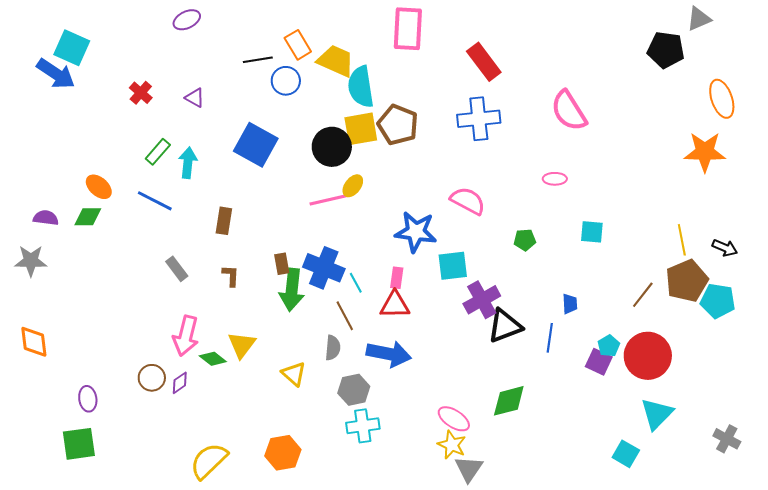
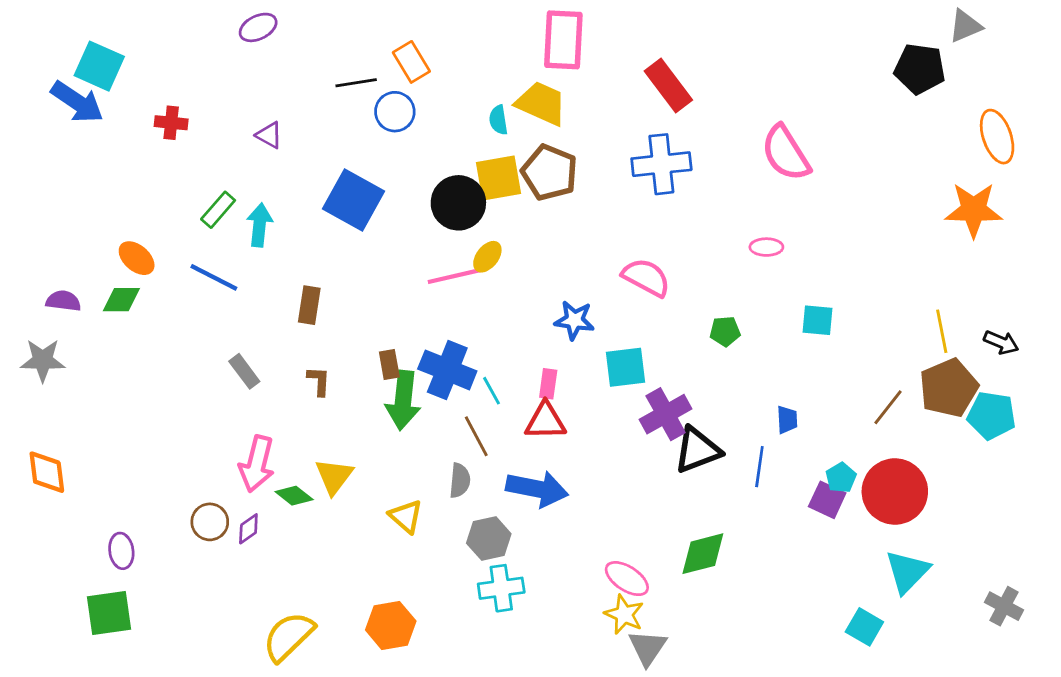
yellow trapezoid: (336, 61) -> (541, 103), moved
cyan semicircle: (361, 87) -> (498, 120), size x0.5
red cross: (141, 93) -> (171, 123), moved, turned -35
blue star: (416, 232) -> (574, 320), size x0.7

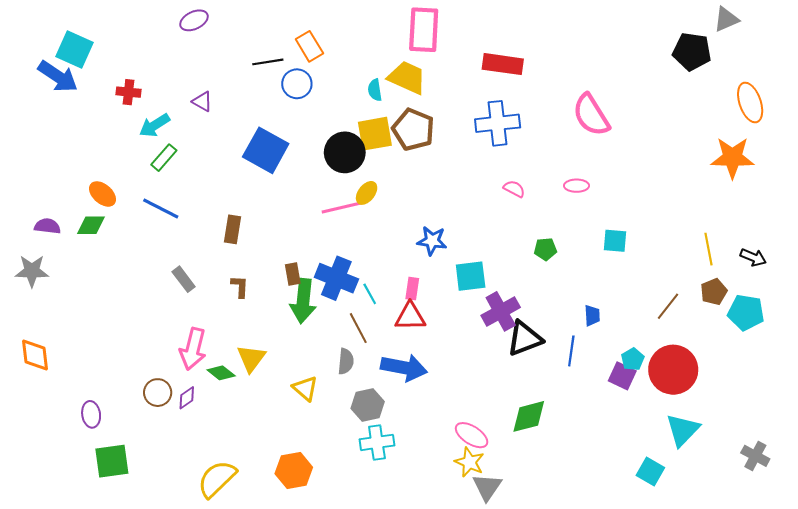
red rectangle: (668, 85) -> (503, 64), turned -45
cyan arrow: (259, 225) -> (154, 125), moved, turned -128
pink semicircle: (646, 277) -> (514, 189), moved, size x0.6
brown pentagon: (949, 388) -> (714, 292), size x0.6
green square: (109, 613) -> (112, 461), moved

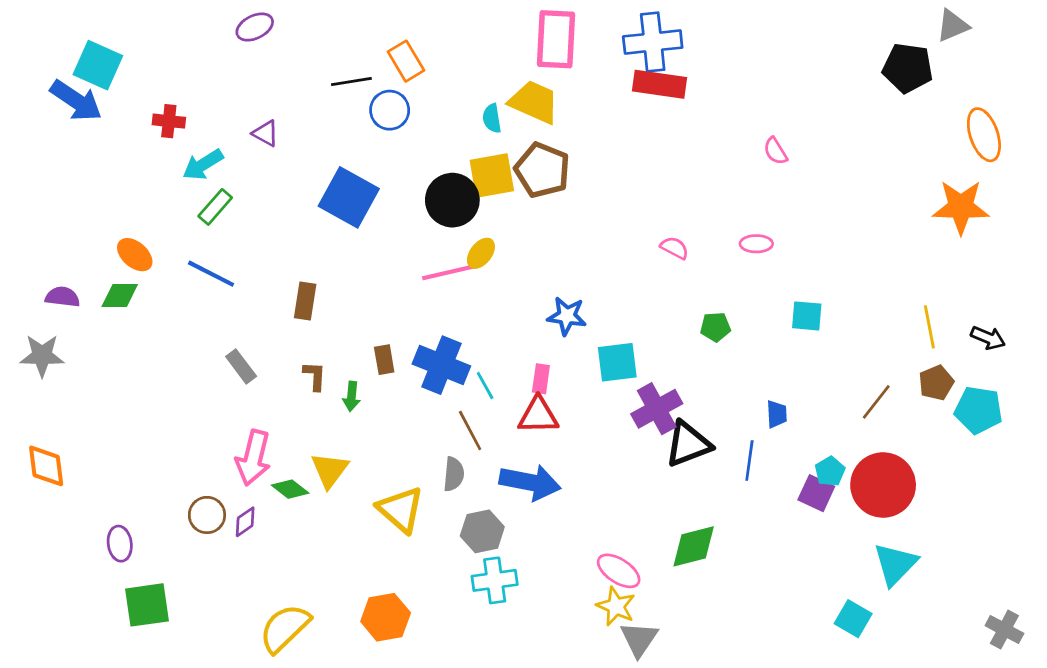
pink semicircle: (591, 115) -> (775, 151), size x0.5
blue cross: (498, 123) -> (653, 42), moved
green arrow: (303, 301) -> (351, 396), moved, size x0.5
yellow triangle: (305, 388) -> (401, 510), size x1.4
gray cross: (755, 456) -> (1004, 629), moved

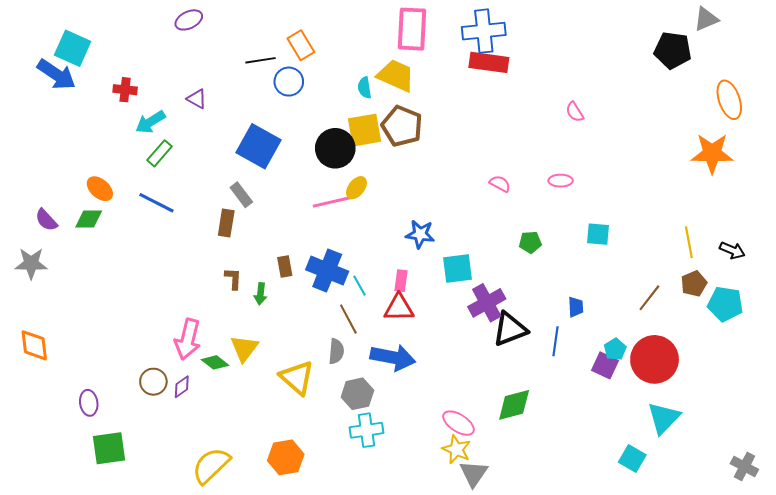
purple semicircle: (62, 297) -> (46, 220), turned -140
gray rectangle: (241, 366) -> (241, 195), moved

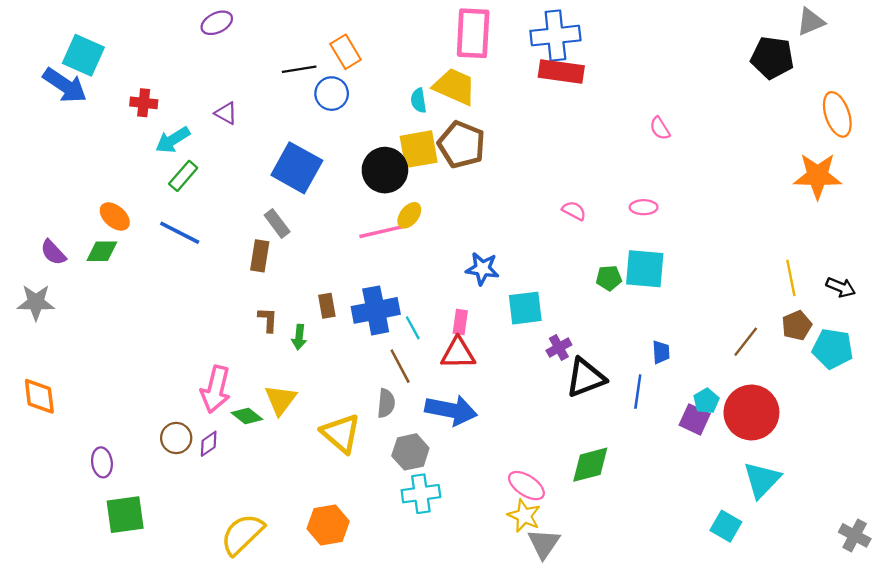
cyan square: (598, 234) -> (645, 269), moved, size x1.5
blue cross: (327, 271) -> (376, 310), turned -33
purple cross: (487, 303) -> (559, 348), size x0.6

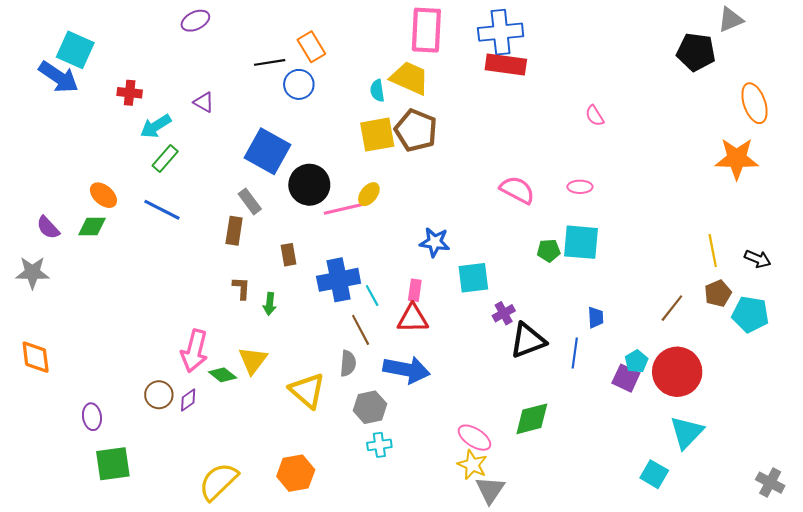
black circle: (385, 170) -> (309, 185), moved
pink semicircle: (574, 211) -> (517, 190), size x1.6
brown rectangle: (327, 306) -> (288, 255), moved
cyan cross: (421, 494) -> (379, 445), size x0.7

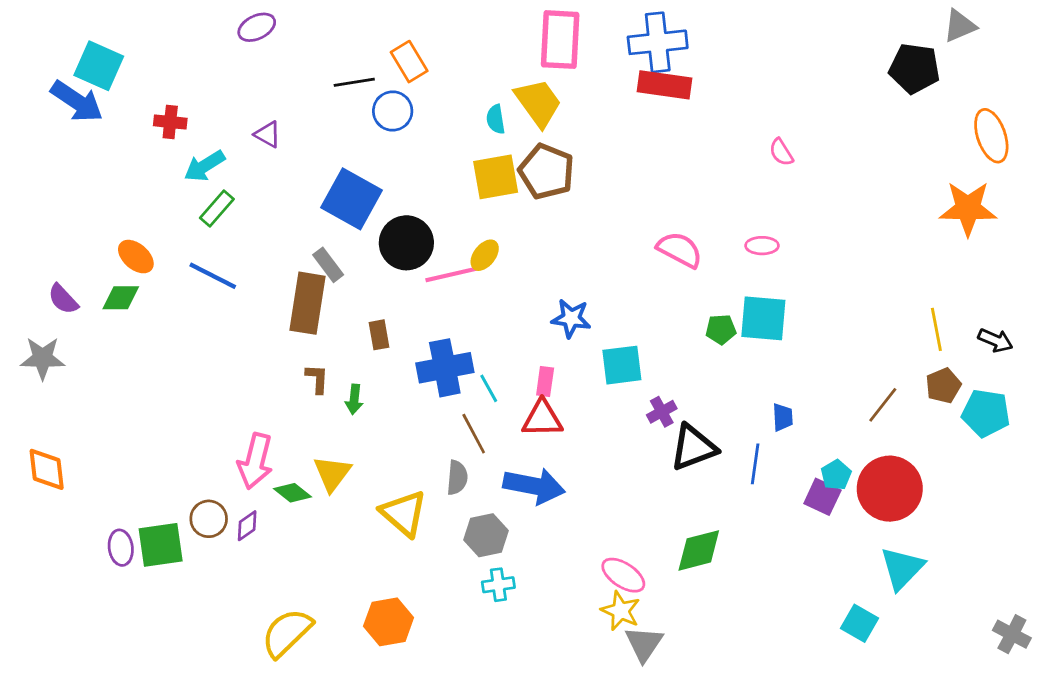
yellow trapezoid: (410, 78) -> (538, 103), turned 30
brown rectangle: (234, 231) -> (308, 303), size x1.6
green square: (113, 464) -> (161, 545), moved

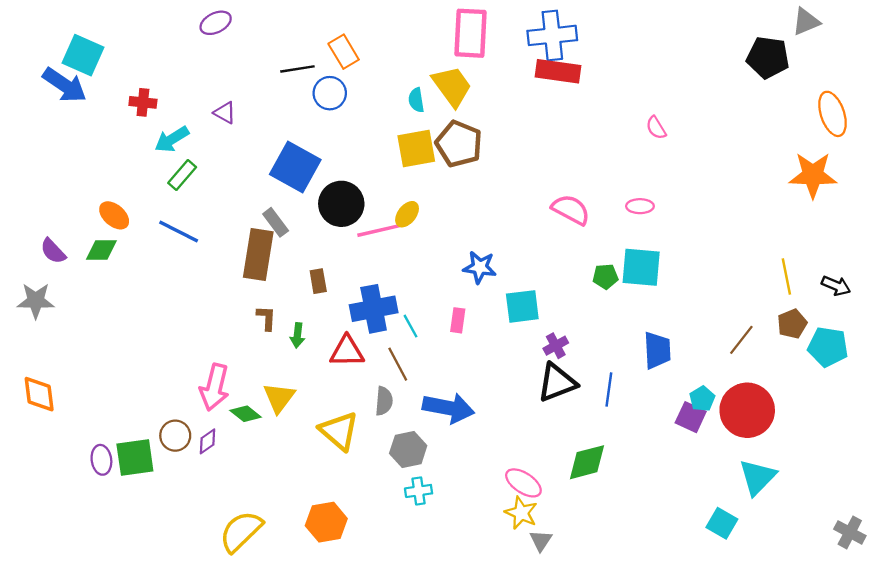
blue trapezoid: (783, 417) -> (657, 350), size x1.6
red triangle: (542, 419) -> (347, 351), moved
black triangle: (693, 447) -> (557, 383), moved
blue line: (755, 464) -> (609, 389), moved
gray triangle: (644, 644) -> (541, 541), size x0.7

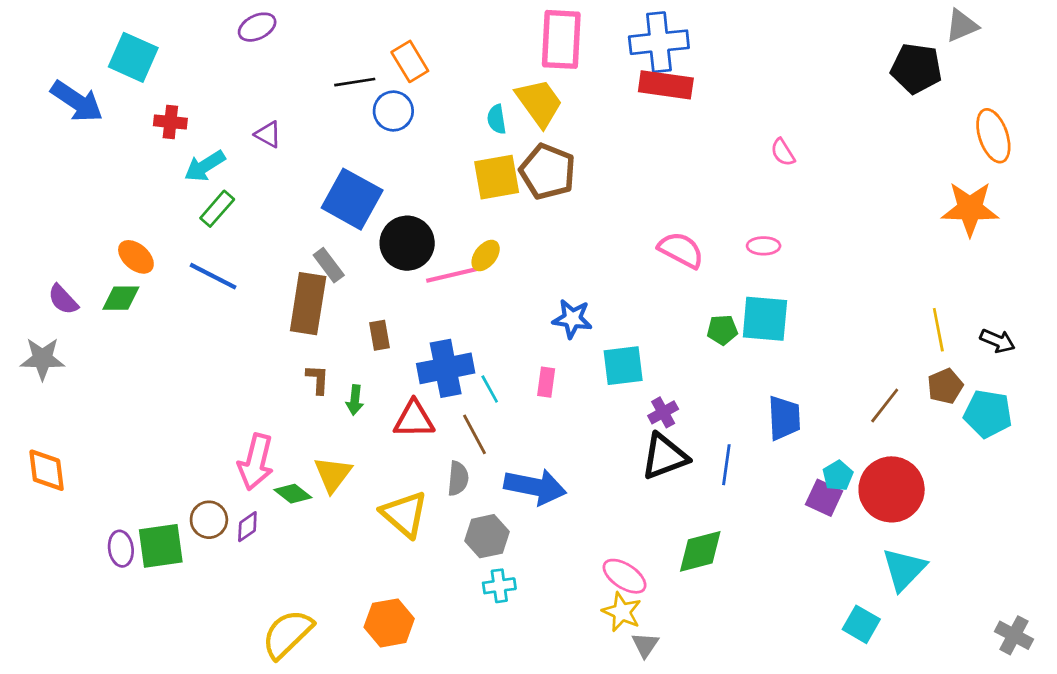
cyan square: (83, 55) -> (133, 57), moved

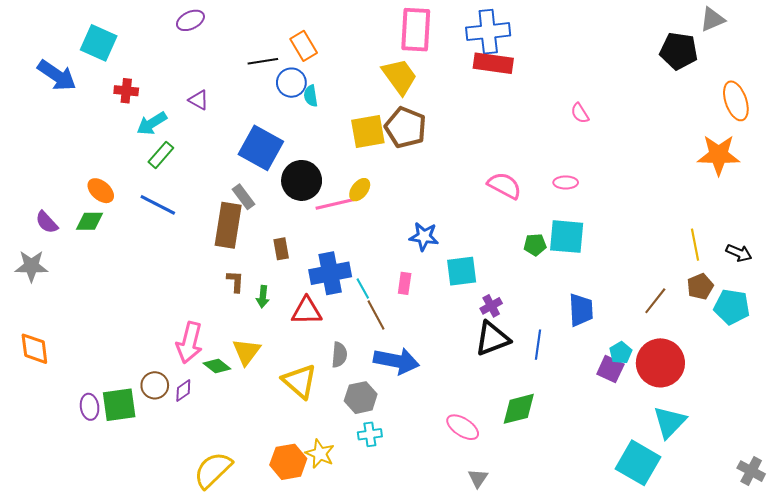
cyan semicircle: (497, 119) -> (311, 96), moved
brown line: (475, 434) -> (376, 315), moved
yellow star: (622, 612) -> (320, 454), moved
cyan square: (861, 624) -> (638, 463), size x1.6

